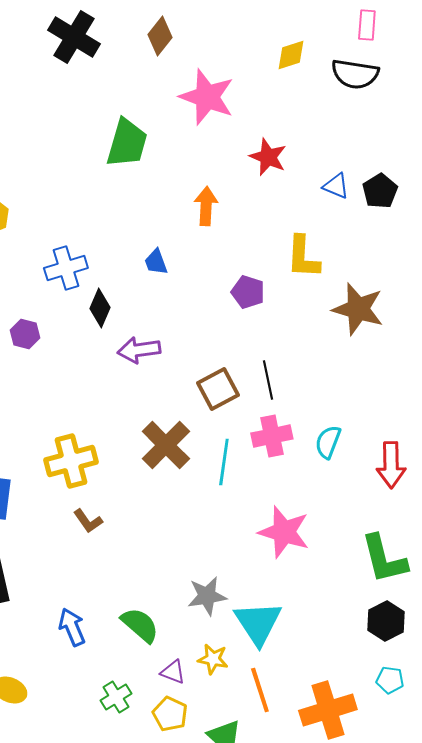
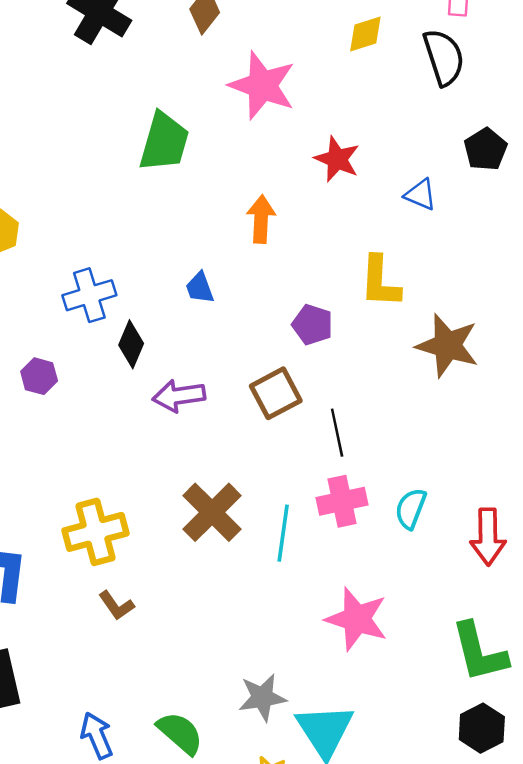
black semicircle: (355, 74) -> (444, 57), turned -117
black pentagon: (380, 191) -> (485, 149), moved
brown square: (218, 389) -> (276, 393), moved

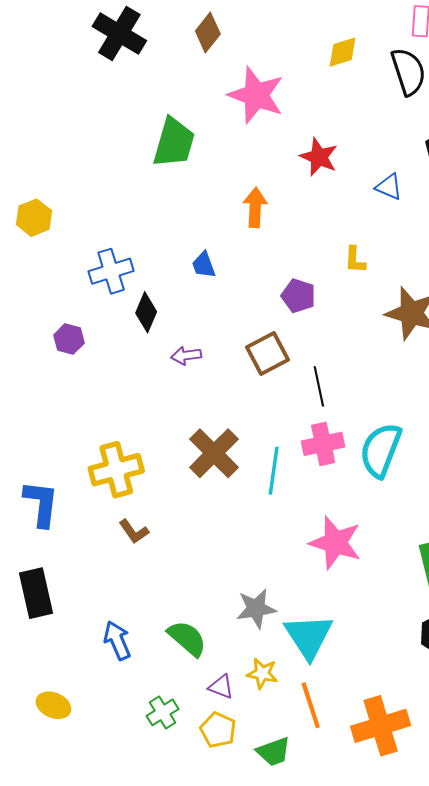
yellow L-shape: (380, 282) -> (355, 260), size x0.6
purple arrow: (179, 396) -> (186, 355), size x0.7
cyan semicircle: (411, 509) -> (381, 450), size x1.6

